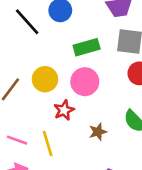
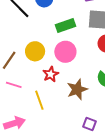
brown star: (98, 132) -> (77, 89), size x1.5
pink line: (17, 140) -> (14, 85), moved

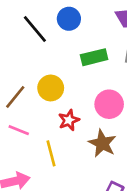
pink circle: (65, 52) -> (109, 104), moved
brown star: (77, 89) -> (102, 143), turned -30

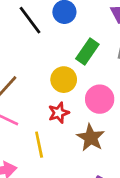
green rectangle: (94, 57) -> (87, 51), turned -45
yellow circle: (51, 88) -> (64, 80), moved

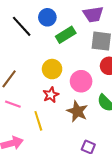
green rectangle: (87, 51) -> (66, 35), moved, turned 30

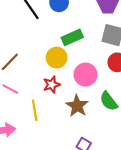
green rectangle: (66, 35) -> (72, 37), moved

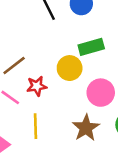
red star: (52, 85) -> (37, 86), moved

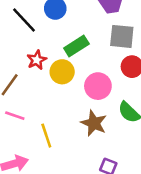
red star: (37, 86) -> (37, 60), moved

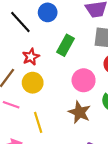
green rectangle: (76, 46) -> (65, 45), turned -30
yellow circle: (62, 72) -> (33, 83), moved

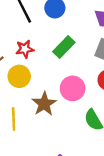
brown star: (80, 112) -> (44, 104), moved

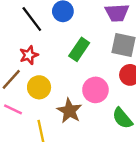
red star: (25, 49) -> (29, 55), moved

